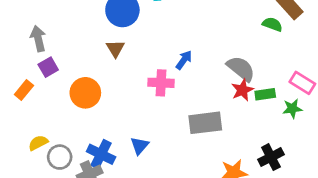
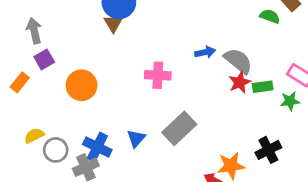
brown triangle: (115, 49) -> (113, 23), moved
blue arrow: (184, 60) -> (205, 52), moved, turned 42
gray rectangle: (205, 123) -> (179, 128), moved, turned -36

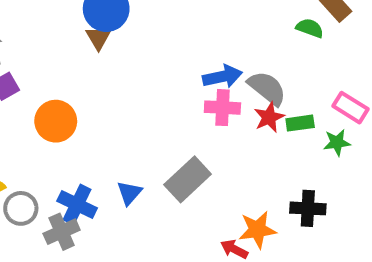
blue arrow: (205, 52) -> (222, 77), size x1.4
pink cross: (158, 75) -> (222, 108), moved
black cross: (268, 150) -> (308, 208), turned 30

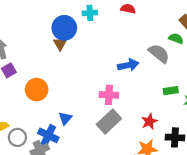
gray semicircle: (267, 88) -> (159, 53), moved
pink cross: (222, 108) -> (109, 95), moved
red star: (269, 117) -> (149, 121), moved
blue triangle: (129, 193) -> (65, 118), moved

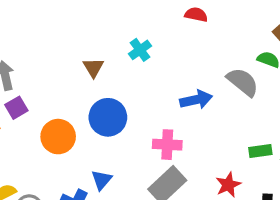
cyan cross: (90, 13) -> (140, 50), moved, turned -32
blue circle: (64, 28) -> (108, 117), moved
green rectangle: (171, 91) -> (260, 151), moved

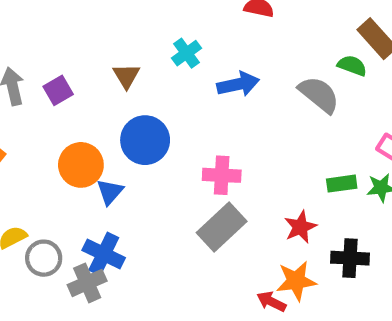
blue arrow: (196, 100) -> (238, 84), moved
purple square: (16, 108) -> (58, 90), moved
blue triangle: (101, 180) -> (110, 192), moved

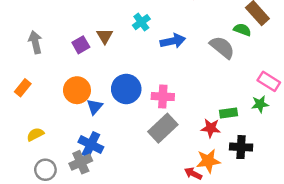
purple square: (58, 90) -> (81, 45), moved
blue circle: (145, 140) -> (126, 89), moved
green rectangle: (342, 184) -> (228, 113), moved
red star: (300, 227) -> (211, 128), turned 30
gray circle: (44, 258) -> (45, 170), moved

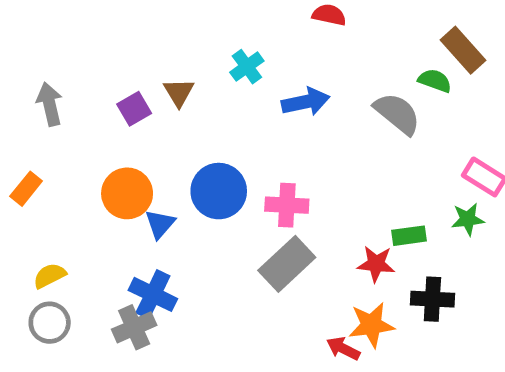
gray circle: (45, 170) -> (50, 323), moved

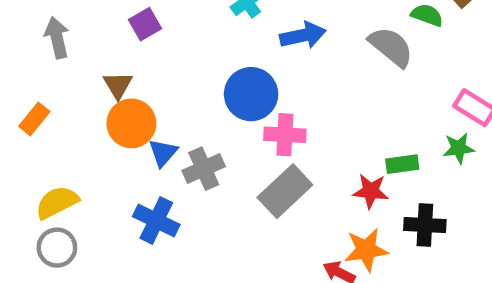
brown triangle: (179, 92) -> (118, 85), moved
purple square: (134, 109) -> (145, 24), moved
blue circle: (219, 191) -> (251, 94), moved
yellow semicircle: (50, 276) -> (57, 202), size x1.4
gray cross: (134, 327) -> (204, 169), moved

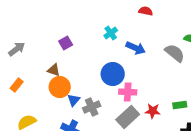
blue arrow: (303, 35) -> (136, 48), turned 36
gray arrow: (57, 38) -> (17, 49), moved, turned 66
brown triangle: (118, 85) -> (54, 70), turned -40
red star: (371, 191) -> (153, 111), moved

